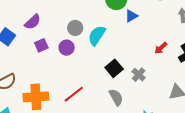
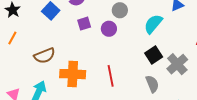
cyan semicircle: (97, 35) -> (153, 24), moved
gray cross: (139, 75) -> (177, 64), size x1.5
red line: (74, 94) -> (111, 76), turned -70

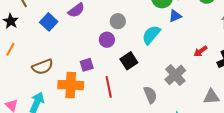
purple square: (84, 24) -> (87, 65), moved
black square: (154, 55) -> (129, 61), moved

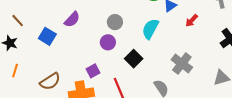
red arrow: (200, 51) -> (192, 21), moved

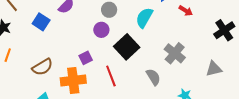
red arrow: (192, 21) -> (186, 11), turned -104
black square: (134, 59) -> (127, 47), size x1.4

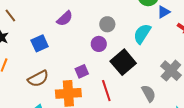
blue square: (41, 22) -> (40, 43), moved, turned 30

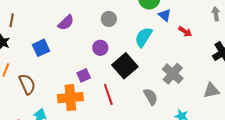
blue triangle: (164, 12) -> (165, 15), turned -48
brown line: (10, 16) -> (12, 20), turned 48
gray circle: (107, 24) -> (109, 19), moved
brown semicircle: (38, 79) -> (27, 84), moved, turned -85

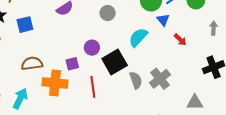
blue square: (41, 48) -> (25, 25), moved
purple circle: (100, 48) -> (92, 48), moved
brown semicircle: (27, 84) -> (32, 64), moved, turned -85
gray semicircle: (151, 97) -> (136, 80), moved

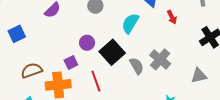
red arrow: (180, 40) -> (172, 17), turned 32

